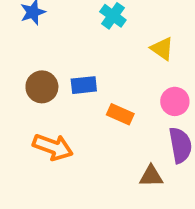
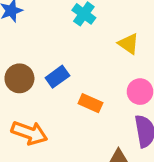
blue rectangle: (84, 85) -> (57, 77), turned -30

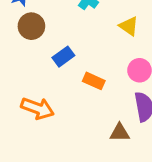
brown circle: (19, 78) -> (31, 26), moved

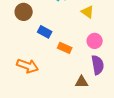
blue rectangle: (63, 57) -> (45, 32), turned 64

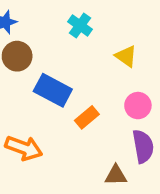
blue rectangle: (45, 32) -> (53, 90), size x1.5
orange rectangle: (65, 48) -> (87, 117), turned -64

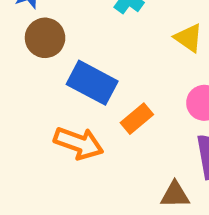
orange arrow: (24, 148) -> (79, 143), moved

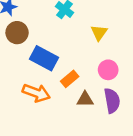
yellow triangle: (188, 38) -> (99, 33), turned 30
brown triangle: (175, 195) -> (85, 99), moved

